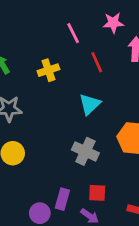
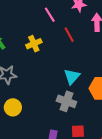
cyan triangle: (90, 104) -> (72, 77), moved

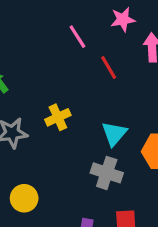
yellow cross: (34, 44) -> (58, 117), moved
yellow circle: (13, 107) -> (24, 198), moved

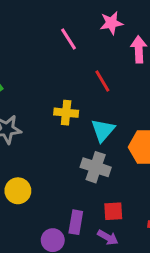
red line: (109, 68) -> (102, 81), moved
yellow cross: (58, 117) -> (66, 113), moved, turned 30

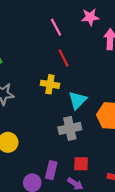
red line: (102, 81) -> (64, 58), moved
gray cross: (96, 167) -> (70, 128), turned -35

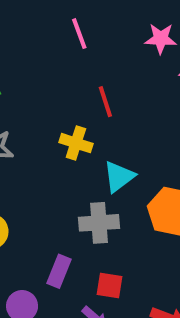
pink line: (56, 27) -> (79, 34), moved
purple rectangle: (51, 170) -> (59, 271), moved

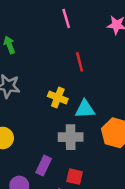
yellow cross: (76, 143) -> (58, 97), moved
cyan triangle: (119, 177) -> (85, 109), turned 30

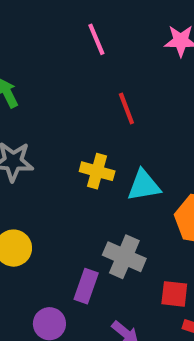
gray cross: (71, 137) -> (124, 257), moved, turned 30
red square: (75, 177) -> (174, 294), moved

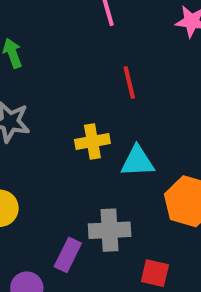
yellow cross: (97, 171) -> (92, 142), turned -32
gray cross: (124, 257) -> (110, 230), turned -33

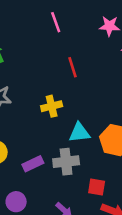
cyan triangle: (137, 161) -> (79, 133), moved
purple rectangle: (68, 255) -> (33, 164), moved, turned 42

